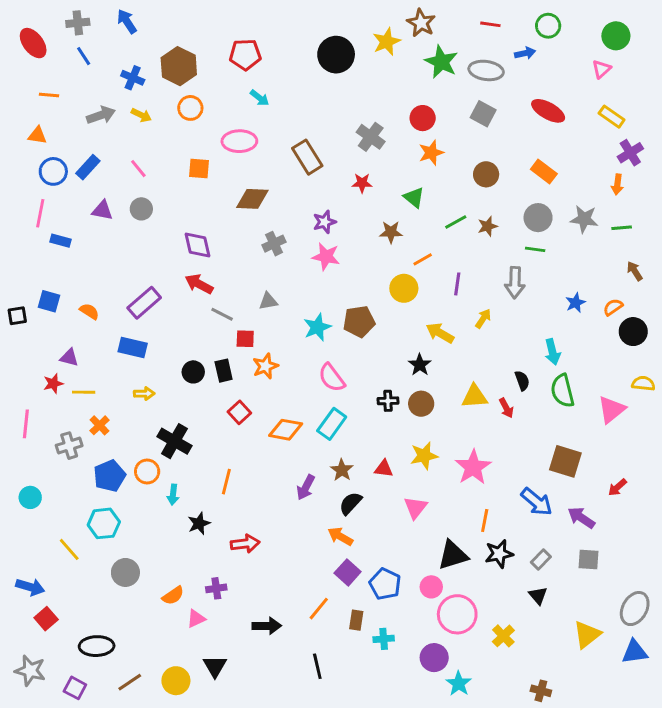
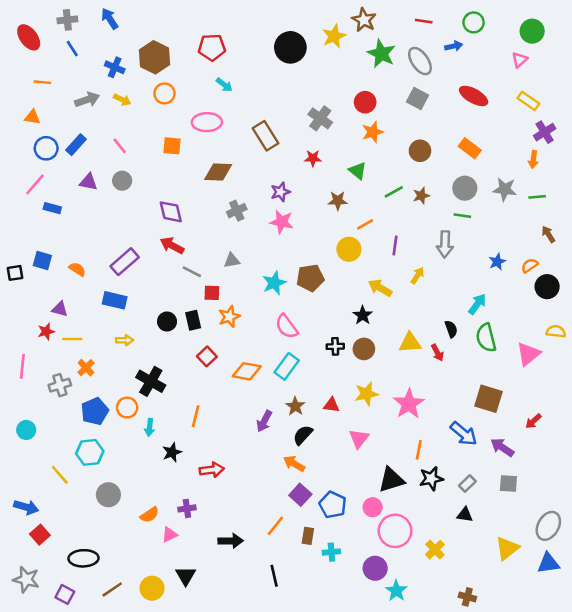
gray ellipse: (486, 70) -> (420, 61), turned 48
pink line: (40, 213) -> (35, 184), turned 30
cyan arrow: (552, 352) -> (477, 304), turned -130
black triangle: (538, 596) -> (465, 515), turned -42

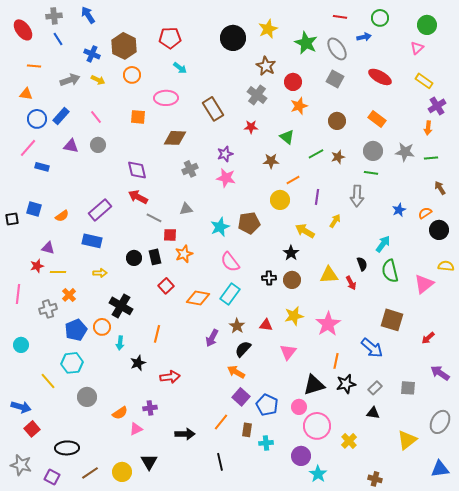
brown star: (364, 20) -> (266, 66), moved
orange semicircle: (77, 269) -> (62, 216), turned 112
purple arrow: (502, 447) -> (440, 373), moved
blue triangle: (548, 563) -> (440, 469), moved

